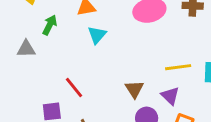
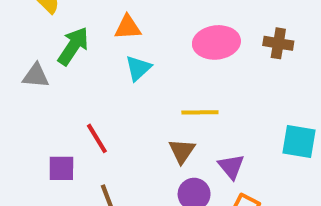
green arrow: (50, 25) -> (73, 46), size x1.4
yellow line: (178, 67) -> (200, 112), moved

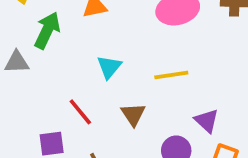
cyan triangle: (138, 68) -> (109, 67), moved
brown triangle: (182, 151) -> (133, 114), moved

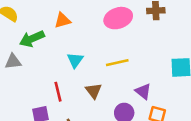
green arrow: (47, 30) -> (32, 39), turned -135
red line: (80, 112) -> (58, 92), turned 30

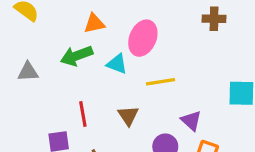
pink ellipse: (118, 18) -> (143, 38), moved, turned -52
green arrow: (32, 39) -> (77, 56), moved
cyan triangle: (75, 60) -> (117, 64), moved, turned -48

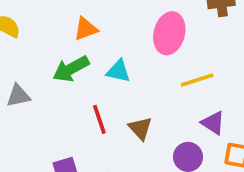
pink ellipse: (143, 38) -> (169, 33), moved
yellow line: (161, 82) -> (197, 80), moved
red line: (83, 114) -> (99, 119), moved

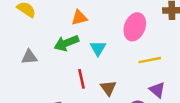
cyan triangle: (118, 71) -> (98, 48), turned 42

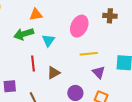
brown triangle: (108, 88) -> (54, 73), turned 32
purple triangle: (157, 90) -> (99, 72), moved

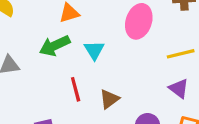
yellow line: (89, 54) -> (181, 54), moved

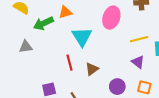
green arrow: (55, 46) -> (43, 23), moved
cyan triangle: (94, 50) -> (82, 37), size x1.5

